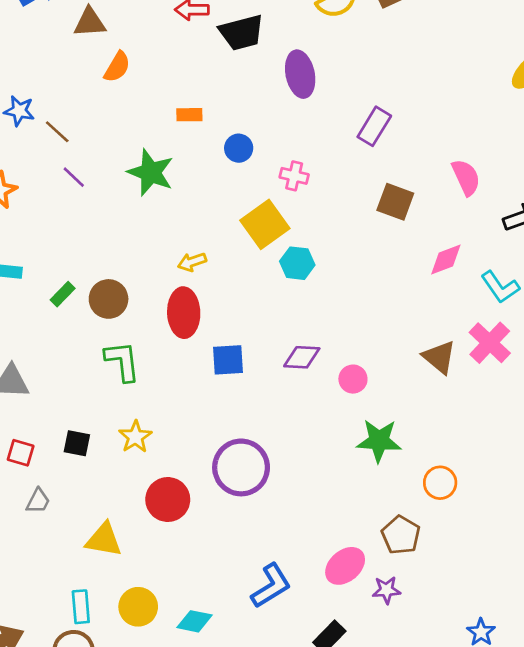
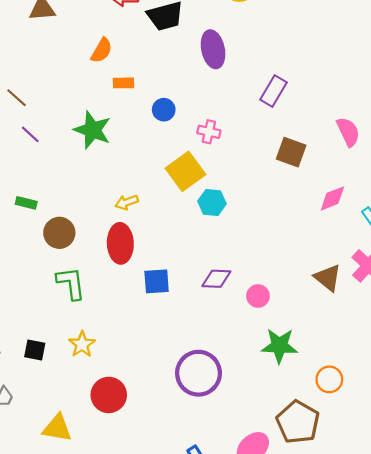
orange semicircle: (117, 67) -> (102, 50), moved
green rectangle: (63, 294) -> (26, 203), moved, turned 60
purple circle: (241, 467) -> (199, 373), moved
brown pentagon: (401, 535) -> (298, 422), size x1.4

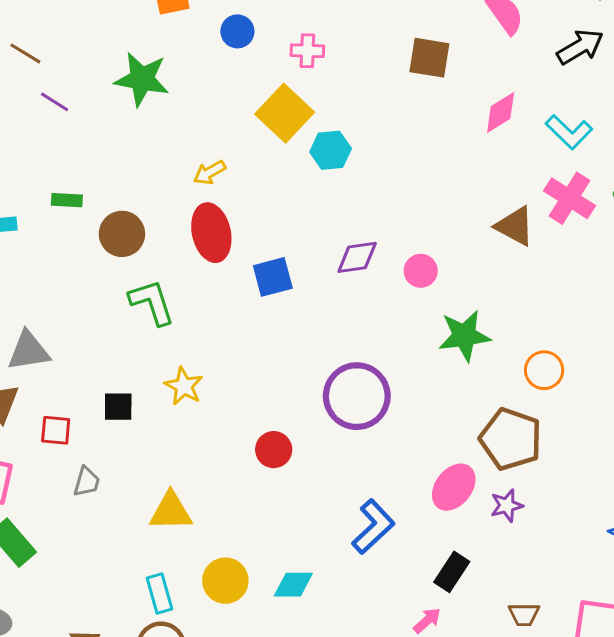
red circle: (109, 395) -> (274, 450), moved, size x0.7

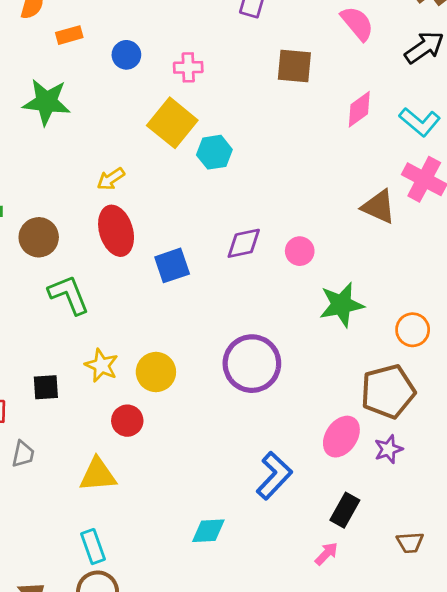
brown pentagon: (511, 439) -> (388, 391), turned -30
red circle: (274, 450) -> (127, 421), moved
yellow circle: (225, 581) -> (156, 372), moved

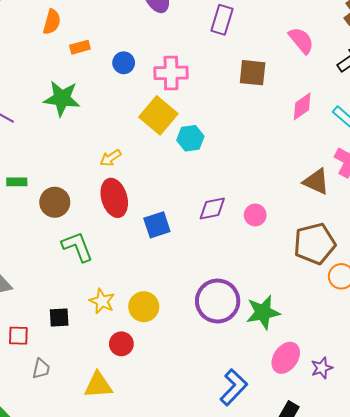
pink cross: (188, 67) -> (171, 73), size x1.5
green star: (341, 305) -> (263, 312), moved
brown pentagon: (388, 391) -> (315, 244), moved

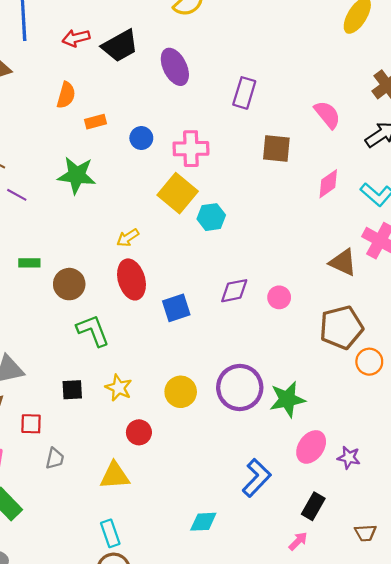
yellow circle: (144, 307) -> (181, 392), moved
black square: (59, 317) -> (72, 390), moved
purple star: (322, 368) -> (349, 458), turned 30

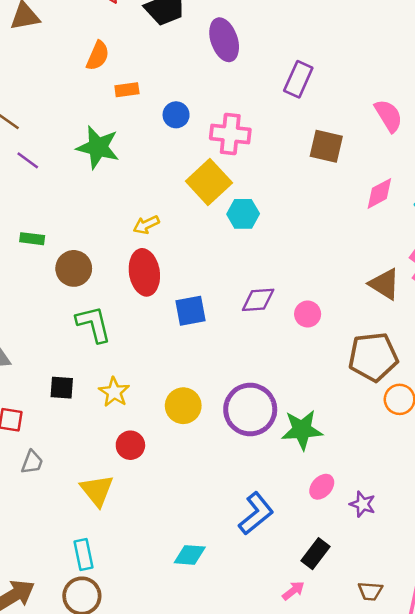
pink ellipse: (311, 447) -> (322, 487), size x0.7
yellow triangle: (115, 476) -> (97, 490), turned 48

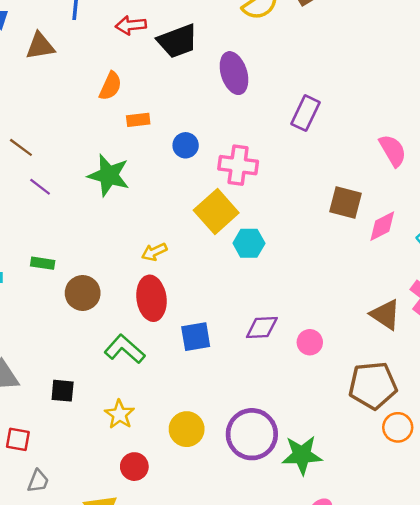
brown square: (326, 146) -> (346, 202), moved
green L-shape: (94, 324) -> (125, 349), moved, turned -36
black square: (62, 388) -> (63, 391), moved

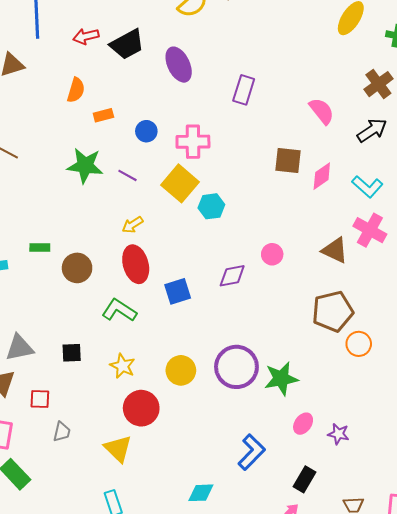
purple line: (40, 187) -> (128, 175), moved
pink circle: (310, 342) -> (272, 254), moved
red circle: (134, 467) -> (141, 408), size x1.5

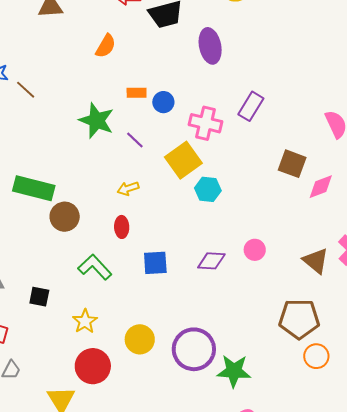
purple rectangle: (244, 90) -> (251, 106), moved
orange rectangle: (103, 115) -> (137, 93), moved
green rectangle: (40, 248) -> (34, 188), size x2.0
red ellipse: (136, 264) -> (122, 227), size x0.6

